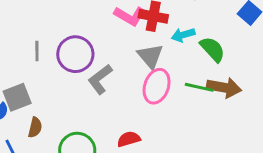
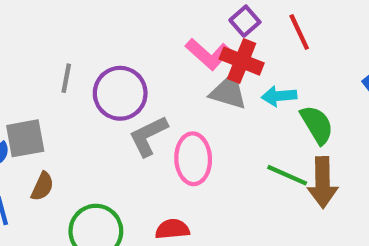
gray triangle: (150, 56) -> (228, 92), moved, turned -44
pink ellipse: (157, 86) -> (193, 159), moved, turned -32
brown arrow: (224, 88) -> (323, 182), turned 68

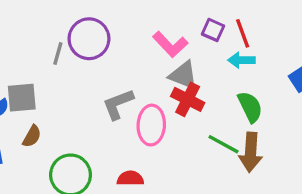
purple square: (245, 21) -> (213, 30), moved, turned -30
red cross: (242, 61) -> (188, 99), moved
purple circle: (120, 93) -> (89, 39), moved
cyan arrow: (279, 96) -> (241, 60), moved

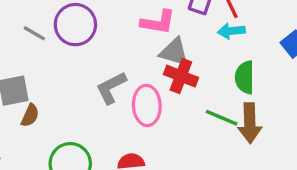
pink L-shape: (170, 44) -> (158, 22), turned -32
gray line: (58, 54) -> (34, 33), moved, turned -70
green semicircle: (250, 107) -> (245, 77), turned -148
brown semicircle: (32, 136) -> (30, 115), moved

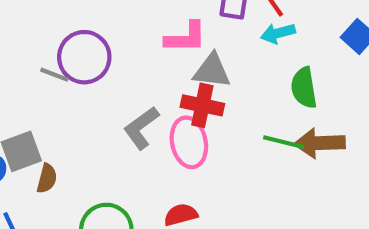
gray line: (34, 33) -> (54, 75), moved
red cross: (181, 76) -> (202, 105), moved
brown arrow: (250, 123) -> (320, 143), turned 99

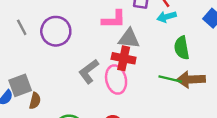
gray line: (54, 75) -> (22, 27), moved, turned 42

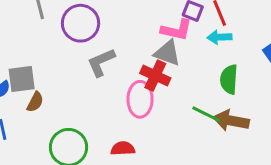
pink L-shape: (114, 19) -> (177, 30), moved
gray L-shape: (89, 71) -> (101, 62), moved

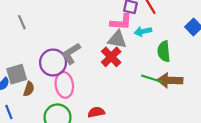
purple circle: (81, 23) -> (53, 63), moved
cyan arrow: (219, 37) -> (143, 31), moved
red cross: (155, 76) -> (111, 57), turned 30
pink ellipse: (140, 99) -> (64, 85), moved

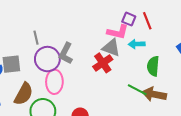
gray line: (22, 22) -> (36, 38), moved
gray L-shape: (71, 53) -> (66, 53), turned -40
brown semicircle: (29, 89) -> (24, 94), moved, size x1.6

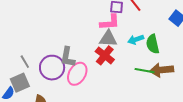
gray line: (36, 38) -> (25, 62), moved
cyan arrow: (137, 44) -> (136, 40), moved
pink ellipse: (54, 82) -> (77, 74), moved, turned 45

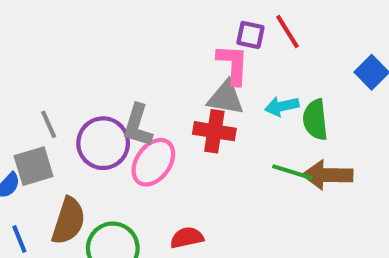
pink L-shape: (110, 22) -> (233, 64), turned -90
red cross: (105, 55) -> (214, 131), turned -36

